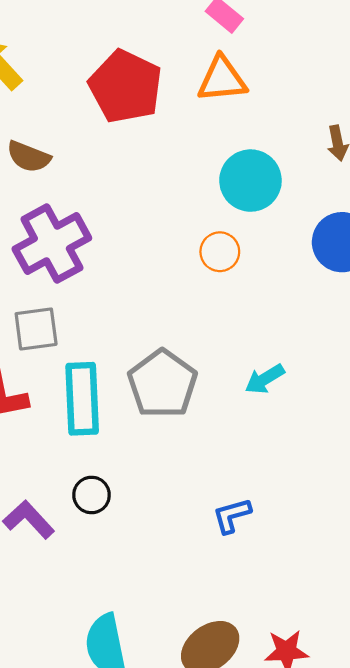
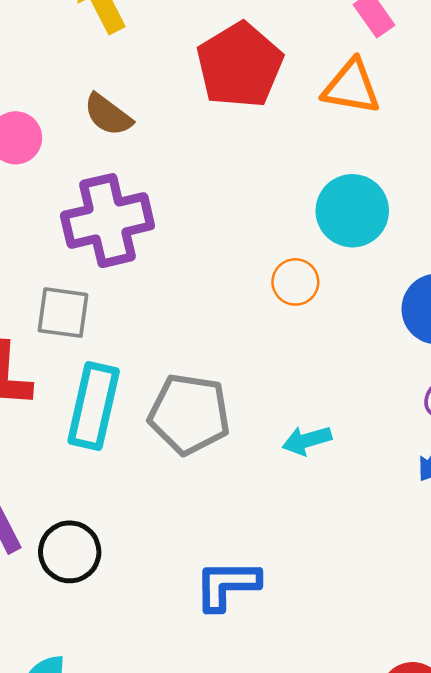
gray pentagon: (162, 384) -> (189, 414), turned 30
black circle: (92, 495) -> (70, 552), moved, size x1.4
blue L-shape: (232, 516) -> (227, 585), size x1.4

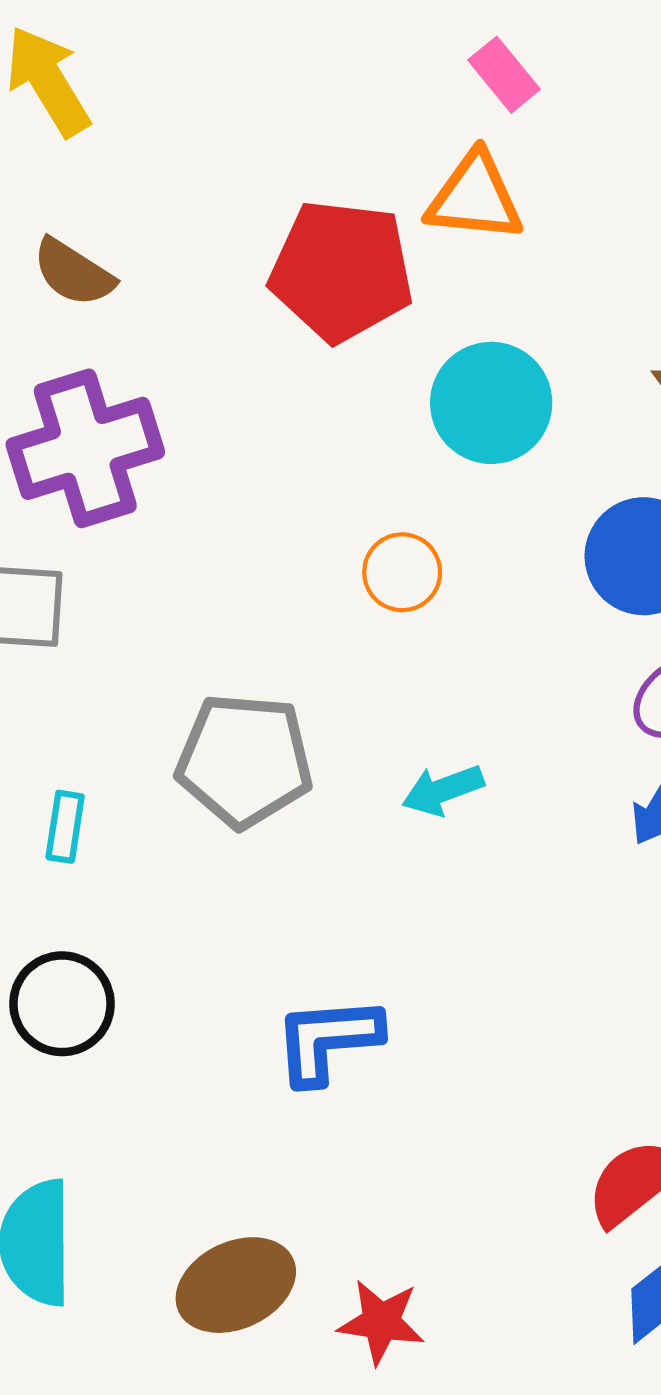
red pentagon: (240, 65) -> (341, 271), moved, turned -30
orange circle: (295, 282) -> (402, 572), moved
cyan rectangle: (94, 406) -> (65, 827), moved, size x0.5

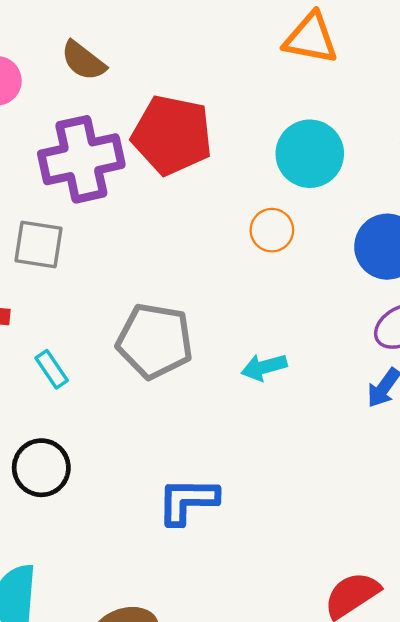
red pentagon: (341, 271) -> (172, 135), moved
orange circle: (402, 572) -> (272, 230), moved
cyan rectangle: (65, 827) -> (52, 369), turned -48

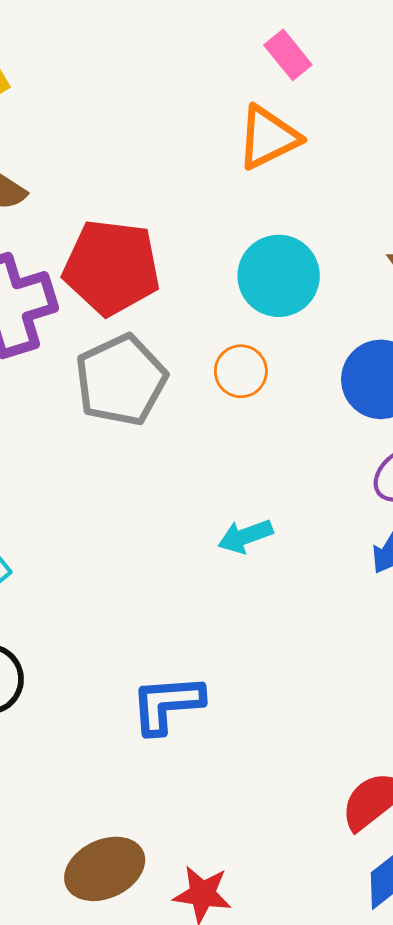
orange triangle: (311, 38) -> (268, 137), turned -32
gray pentagon: (155, 341) -> (121, 380), moved, turned -30

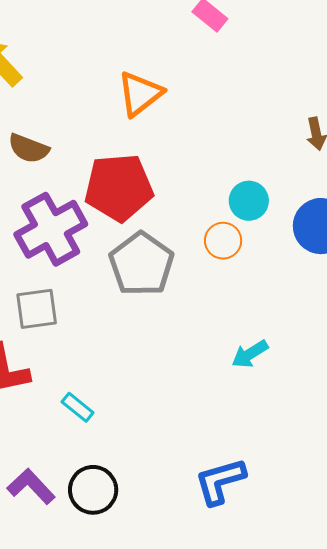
orange triangle: (268, 137) -> (140, 94), moved
cyan circle: (279, 276) -> (249, 201), moved, size x0.7

